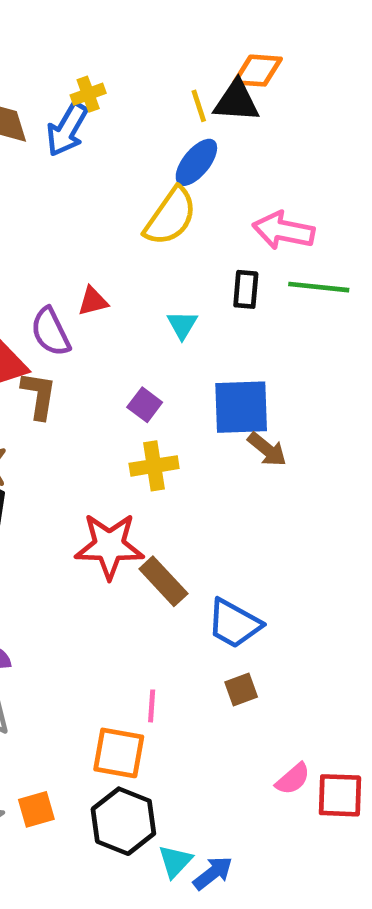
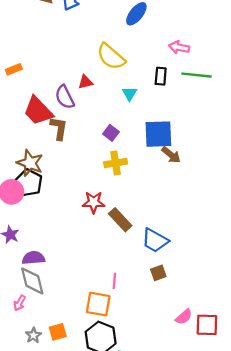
yellow semicircle: (171, 216) -> (111, 57), moved, turned 96
pink arrow: (283, 231) -> (179, 47), size x0.7
red star: (109, 546) -> (94, 202), size x0.7

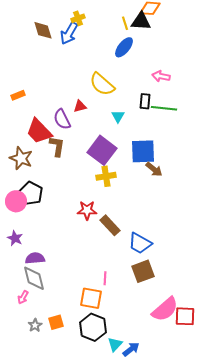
green line: (197, 75) -> (164, 108), moved
purple square: (111, 133) -> (102, 150), size x2.0
brown star: (30, 163) -> (21, 158), moved
brown square: (158, 273) -> (143, 271), size x1.6
pink semicircle: (184, 317) -> (165, 309), size x1.8

